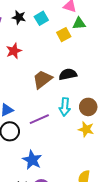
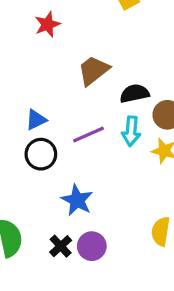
black semicircle: (68, 74) -> (134, 93), moved
cyan arrow: (65, 107) -> (131, 131), moved

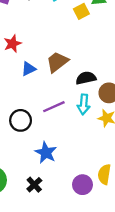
red star: (47, 24) -> (13, 44), moved
blue triangle: (36, 120) -> (29, 69), moved
purple circle: (92, 246) -> (82, 185), moved

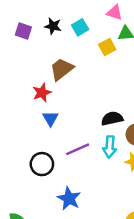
red star: (13, 44) -> (42, 93), moved
brown trapezoid: (57, 62) -> (62, 69), moved
blue triangle: (29, 69) -> (51, 118), moved, turned -35

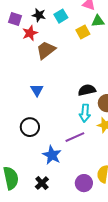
red star: (42, 93) -> (30, 33), moved
purple line: (78, 149) -> (75, 137), moved

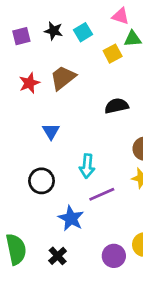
purple square: (15, 19) -> (21, 36), turned -32
red star: (30, 33) -> (29, 83), moved
black semicircle: (87, 90) -> (117, 106), moved
cyan arrow: (85, 113) -> (87, 166), moved

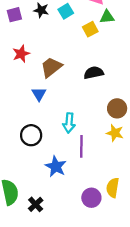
brown trapezoid: (63, 78) -> (51, 67), moved
purple line: (102, 194) -> (81, 146), turned -65
black cross: (58, 256) -> (36, 204), moved

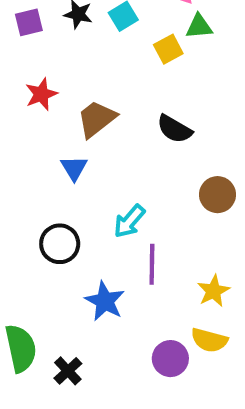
black semicircle: (94, 73) -> (174, 129), turned -138
cyan arrow: (69, 123) -> (129, 221), turned 36
yellow star: (115, 133) -> (213, 291), moved, turned 30
yellow semicircle: (113, 188) -> (209, 340), turned -84

